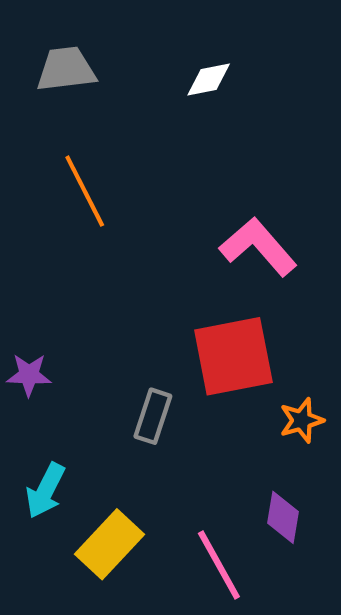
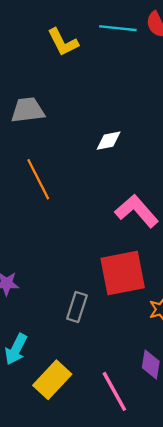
white diamond: (209, 79) -> (109, 141), moved

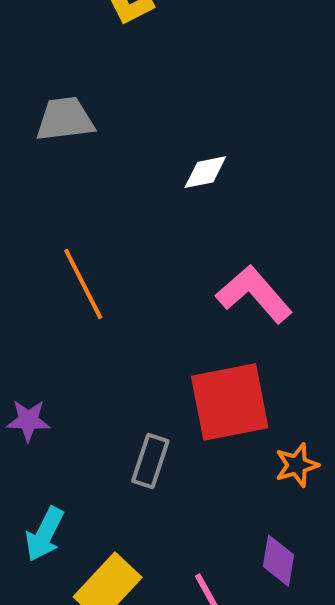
orange line: (38, 179) -> (83, 284), moved

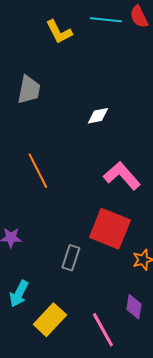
gray trapezoid: (65, 119) -> (29, 90), turned 108
red square: (230, 402) -> (110, 229), turned 33

